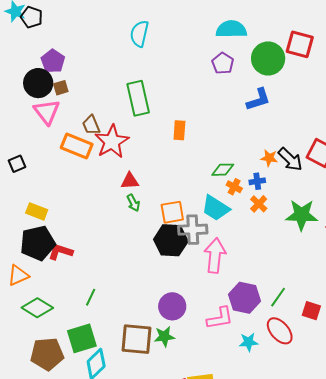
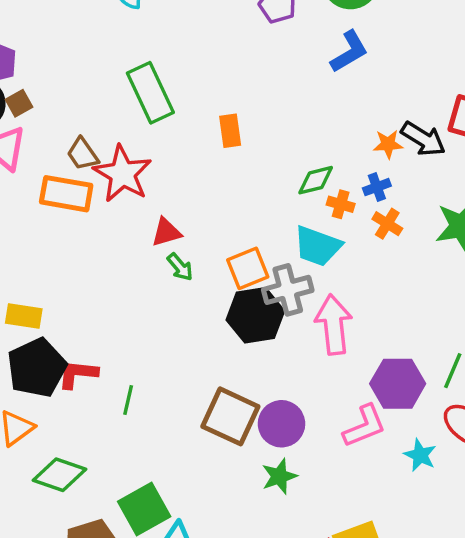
green line: (91, 297) -> (128, 400), moved
brown square: (137, 339) -> (230, 416), moved, turned 32
cyan star: (249, 342) -> (420, 455), turned -30

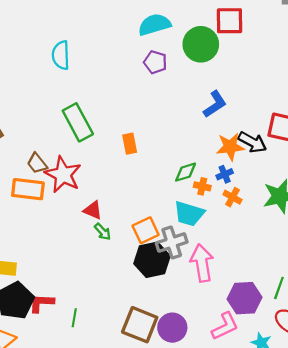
blue L-shape: (349, 52) -> (215, 104), moved
orange star: (388, 144) -> (230, 147), size x1.5
red triangle: (166, 232) -> (93, 210), turned 42

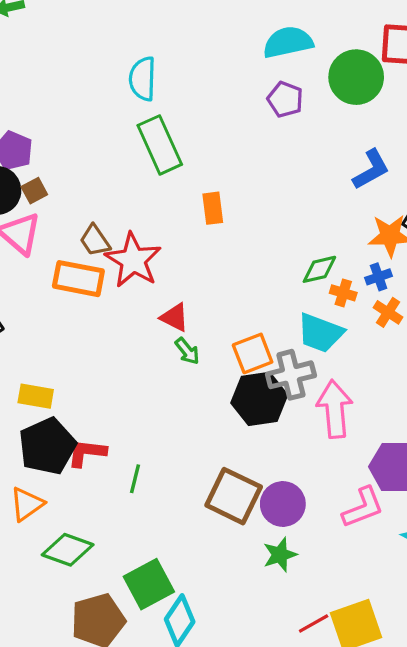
green rectangle: (78, 122) -> (160, 145), moved
orange rectangle: (130, 144) -> (213, 208), moved

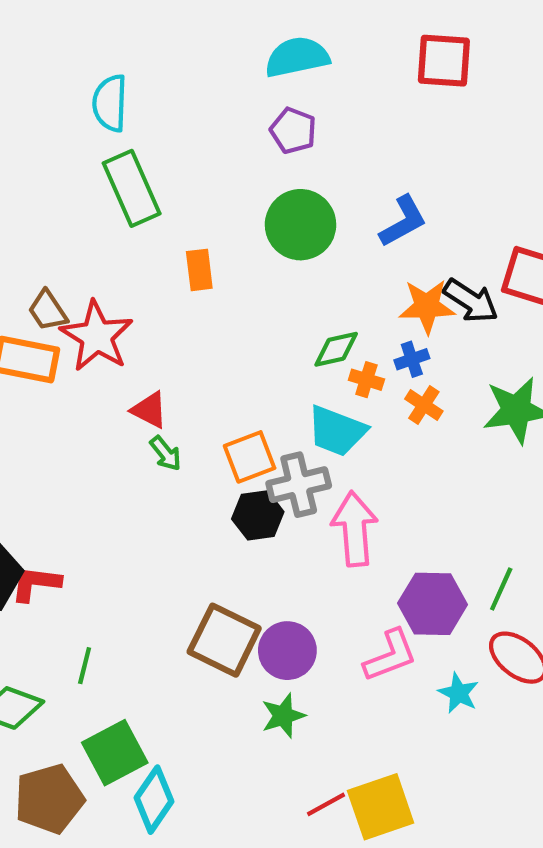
green circle: (356, 77) -> (301, 225), moved
black hexagon: (259, 399) -> (258, 515), size x0.7
green line: (135, 479) -> (85, 666), moved

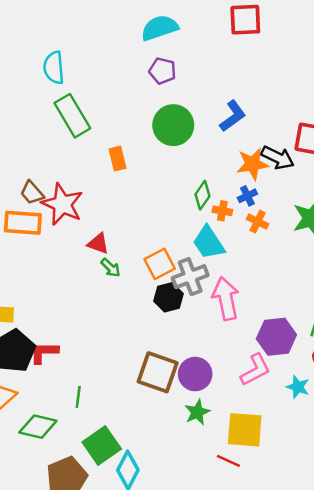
green diamond: (336, 349) -> (203, 195), turned -36
cyan trapezoid: (337, 431) -> (209, 243), turned 42
red line: (326, 804) -> (228, 461), turned 60
yellow square: (381, 807) -> (245, 430), moved, turned 30

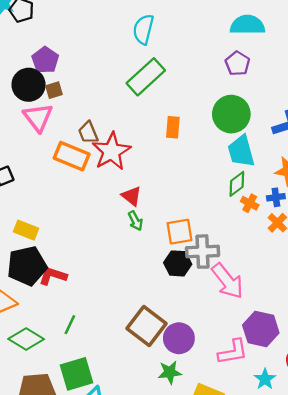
green rectangle: (72, 116) -> (146, 77), turned 60
cyan trapezoid: (209, 243) -> (241, 151), moved
pink arrow: (226, 299) -> (227, 281), turned 135

